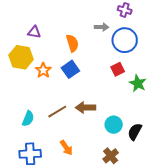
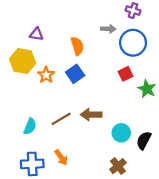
orange arrow: (66, 148) -> (61, 157), moved

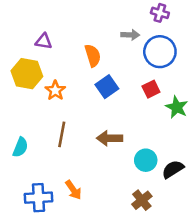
blue square: (75, 74) -> (107, 87), moved
brown line: (61, 119) -> (62, 134), moved, turned -48
cyan semicircle: (30, 126) -> (20, 147), moved
black semicircle: (144, 140) -> (173, 169), turned 30

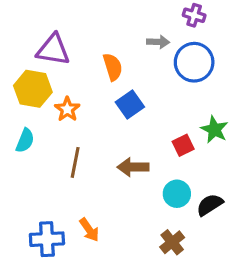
purple triangle: (44, 41) -> (53, 50), size x1.6
red square: (151, 89) -> (183, 145), moved
cyan semicircle: (20, 147) -> (25, 141), moved

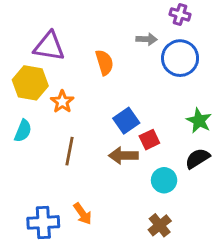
blue square: (130, 104) -> (126, 121), moved
red square: (183, 145) -> (149, 140), moved
black semicircle: (210, 205) -> (197, 158), moved

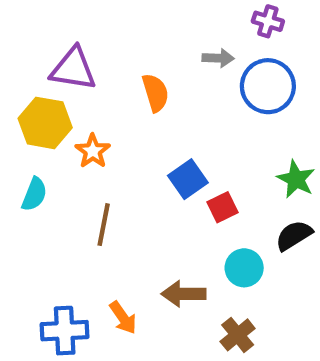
brown arrow: (123, 156) -> (184, 294), moved

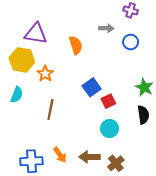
blue circle: (268, 86) -> (131, 42), size x0.6
black semicircle: (294, 235) -> (143, 115), turned 114
cyan circle: (244, 268) -> (110, 128), moved
brown arrow: (184, 294) -> (89, 157), moved

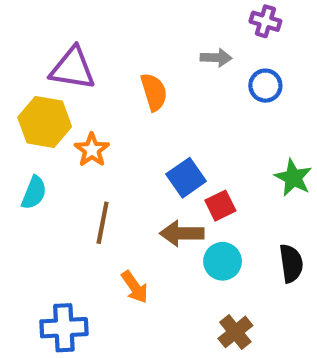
black semicircle: (143, 115) -> (291, 263), moved
orange arrow: (60, 155) -> (135, 287), moved
brown arrow: (89, 157) -> (182, 233), moved

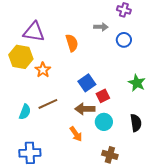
cyan semicircle: (34, 193) -> (25, 112), moved
brown line: (103, 223) -> (48, 104), turned 54
orange arrow: (135, 287) -> (76, 134), moved
brown cross: (235, 332) -> (110, 155), turned -35

